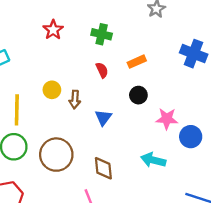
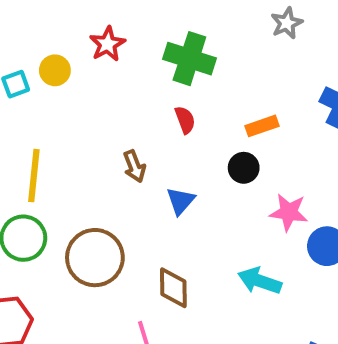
green cross: (102, 34) -> (189, 59), size x1.4
orange rectangle: (137, 62) -> (262, 126), moved
yellow circle: (52, 90) -> (55, 70), moved
brown arrow: (75, 100) -> (134, 166), turned -30

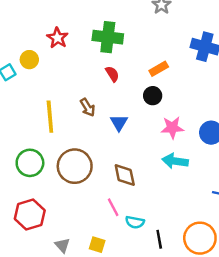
yellow line: (34, 176) -> (50, 117), moved
pink star: (289, 212) -> (172, 128), moved

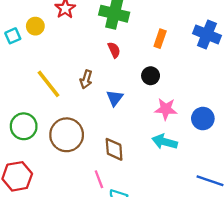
orange rectangle: (159, 69) -> (160, 39), moved, turned -48
brown arrow: (88, 107) -> (86, 79), turned 42
yellow line: (50, 117) -> (49, 84), turned -40

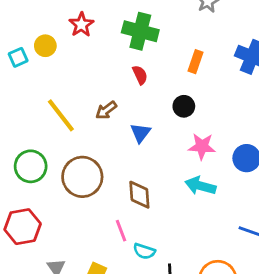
brown arrow: (86, 79) -> (106, 110), turned 36

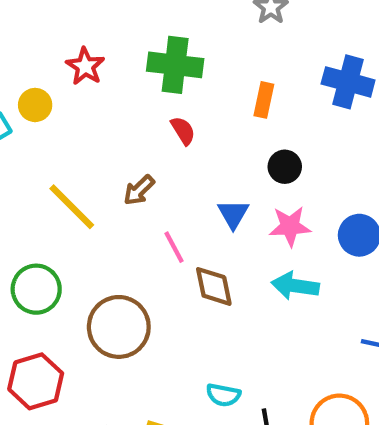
black circle: (184, 106) -> (285, 167), moved
blue triangle: (140, 133) -> (233, 214), moved
brown circle: (82, 177) -> (119, 327), moved
brown diamond: (139, 195) -> (214, 286), moved
pink line: (121, 231) -> (174, 247), moved

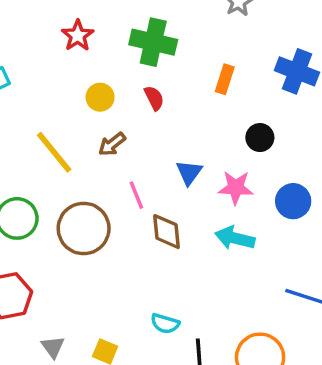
yellow circle: (35, 105) -> (100, 97), moved
black circle: (285, 167) -> (260, 138), moved
brown circle: (119, 327) -> (84, 228), moved

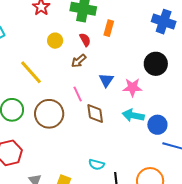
orange rectangle: (225, 79) -> (109, 28), moved
black circle: (260, 138) -> (156, 64), moved, size x1.5
brown arrow: (112, 144) -> (79, 61), moved
blue circle: (293, 201) -> (157, 125), moved

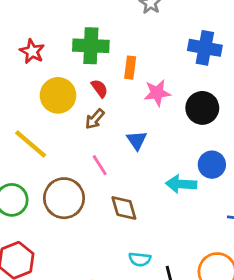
yellow circle: (55, 41) -> (58, 95), size x1.6
pink star: (132, 87) -> (157, 93), moved
brown diamond: (95, 113) -> (124, 208), moved
blue circle: (157, 125) -> (212, 165), moved

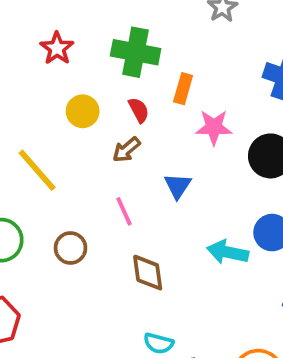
yellow circle: (58, 95) -> (83, 111), size x0.7
brown circle: (64, 198) -> (71, 248), size x0.6

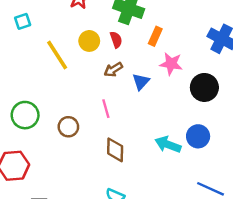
red semicircle: (139, 110) -> (116, 40), moved
yellow line: (37, 170) -> (57, 55), moved
blue triangle: (178, 186) -> (141, 82), moved

